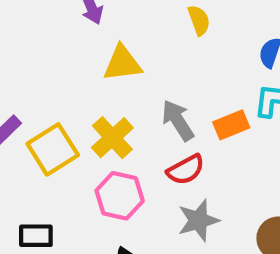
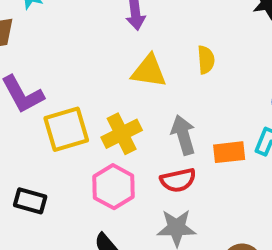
yellow semicircle: (199, 20) -> (206, 60), moved

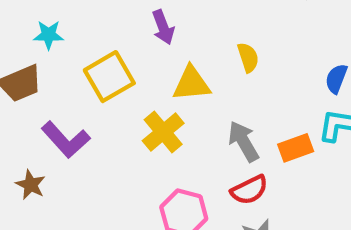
yellow square: (66, 129) -> (109, 77), moved
yellow cross: (122, 134) -> (163, 132), moved

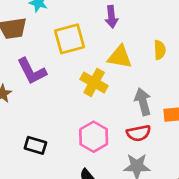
yellow cross: (163, 132) -> (94, 83), turned -36

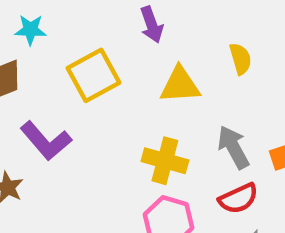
yellow cross: (94, 83) -> (165, 161), moved

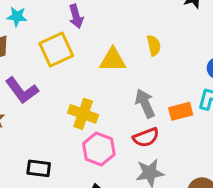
purple arrow: (152, 25) -> (76, 16), moved
yellow cross: (165, 161) -> (83, 114), moved

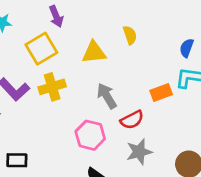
gray arrow: (145, 103) -> (107, 96), moved
yellow cross: (83, 114) -> (52, 87), moved, turned -30
black rectangle: (39, 168) -> (17, 160), moved

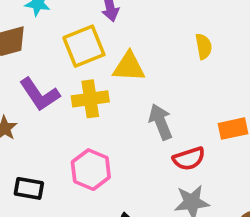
yellow triangle: (94, 52) -> (129, 67), moved
pink hexagon: (90, 135) -> (91, 170), moved

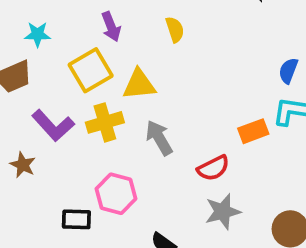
yellow semicircle: (204, 46) -> (175, 29), moved
gray arrow: (161, 122) -> (159, 138), moved
black rectangle: (29, 188) -> (76, 219), moved

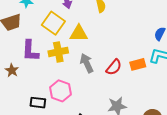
yellow square: (91, 70) -> (53, 23), turned -30
purple L-shape: (53, 125) -> (30, 51), turned 40
red semicircle: (213, 168) -> (114, 67), moved, turned -30

